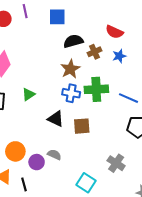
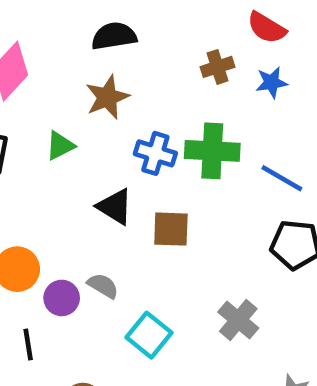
black semicircle: (73, 41) -> (114, 36), moved
brown star: (70, 69) -> (107, 97), moved
cyan square: (86, 183) -> (149, 335), moved

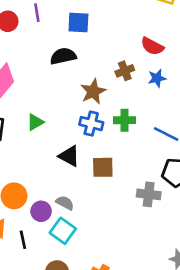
brown star: (107, 97) -> (93, 91), moved
green cross: (212, 151) -> (124, 120), size x0.7
gray cross: (238, 320) -> (149, 194), moved, turned -30
cyan square: (149, 335) -> (63, 231), moved

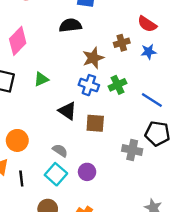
green cross: (124, 120) -> (117, 85), turned -30
purple circle: (41, 211) -> (87, 172), moved

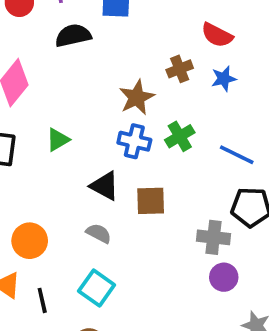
black semicircle: (70, 25) -> (73, 35), moved
gray semicircle: (60, 150) -> (99, 233), moved
purple circle: (87, 172) -> (224, 277), moved

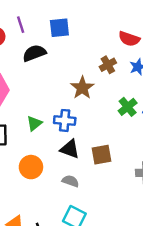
green cross: (180, 136) -> (128, 107), moved
blue cross: (134, 141) -> (65, 120), moved
orange circle: (30, 241) -> (31, 167), moved

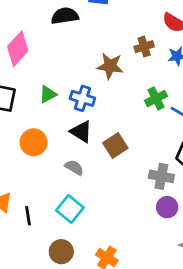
brown star: (82, 88) -> (110, 66), turned 30
brown square: (101, 155) -> (115, 145), turned -35

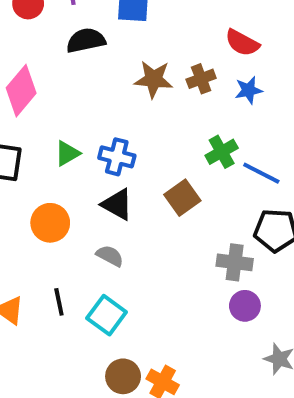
brown star: (110, 66) -> (154, 79), moved
brown square: (115, 145) -> (182, 198), moved
black line: (28, 216) -> (59, 302), moved
brown circle: (61, 252) -> (123, 376), moved

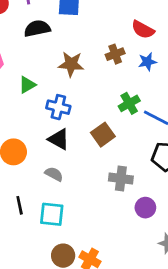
brown star: (154, 79) -> (71, 64), moved
green triangle: (67, 153) -> (27, 85), moved
gray cross: (235, 262) -> (121, 178), moved
cyan square: (107, 315) -> (52, 214), turned -30

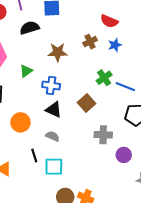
black line: (20, 205) -> (34, 155), moved

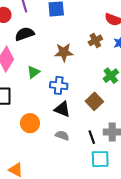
black semicircle: (30, 28) -> (25, 34), moved
black line: (34, 155) -> (92, 137), moved
cyan square: (54, 167) -> (100, 159), moved

